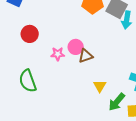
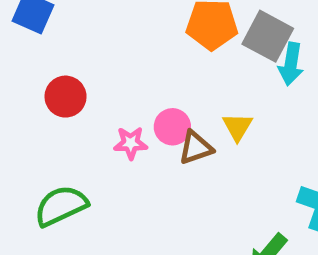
green semicircle: (28, 81) -> (61, 206), turned 85
yellow triangle: (100, 86) -> (237, 127), moved

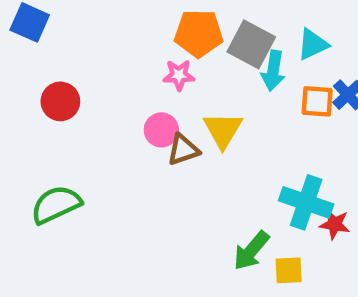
yellow triangle: (237, 127) -> (223, 130), size x1.4
pink star: (131, 143) -> (179, 75), moved

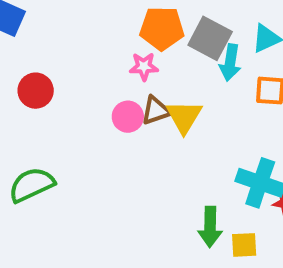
brown triangle: (183, 150) -> (156, 111), moved
green arrow: (251, 251) -> (210, 227), turned -39

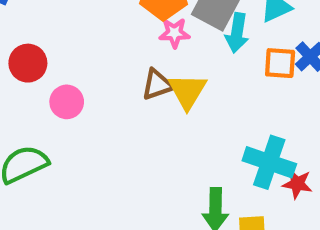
pink star: (144, 67) -> (174, 33), moved
pink circle: (128, 117) -> (67, 102), moved

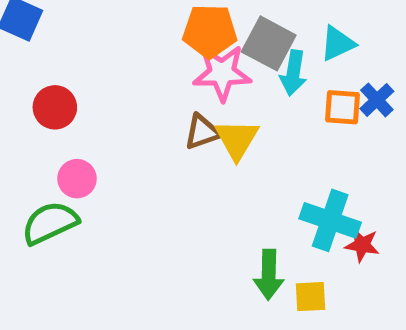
pink star: (174, 33) -> (222, 73), size x1.6
pink circle: (67, 102) -> (77, 179), moved

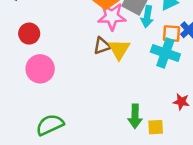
pink circle: (77, 179) -> (40, 69), size x1.5
cyan cross: (330, 220) -> (165, 53), moved
green semicircle: (50, 223) -> (50, 125), moved

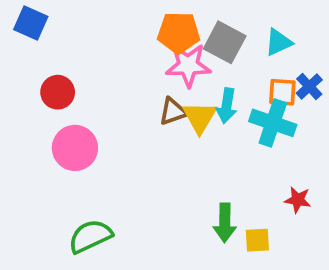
cyan arrow: (147, 17) -> (227, 106), moved

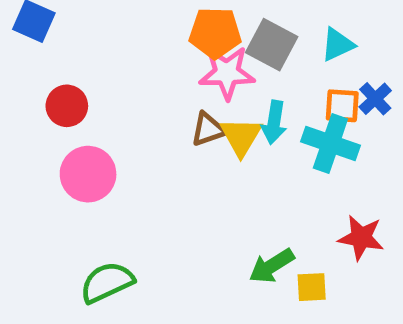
red star: (298, 200) -> (361, 238), size x1.4
green arrow: (225, 223) -> (272, 266), turned 57

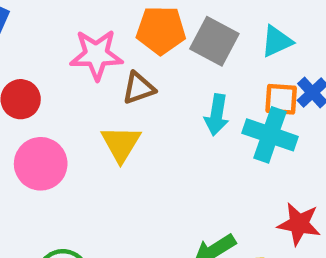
pink star: (227, 73) -> (96, 55), moved
brown triangle: (208, 129) -> (139, 88), moved
yellow triangle: (241, 136) -> (121, 144), moved

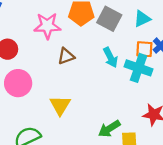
brown triangle: (139, 88) -> (66, 56), moved
cyan arrow: (217, 115) -> (110, 57), turned -36
yellow triangle: (121, 144) -> (60, 105), moved

